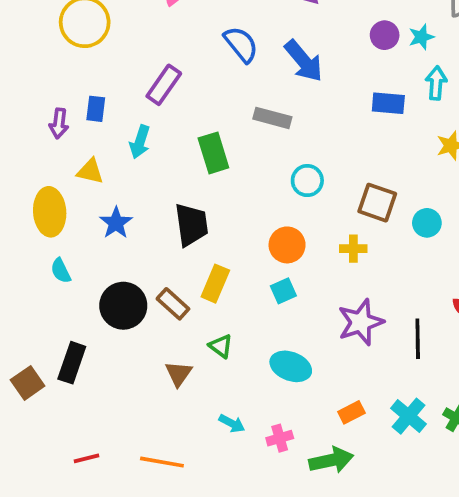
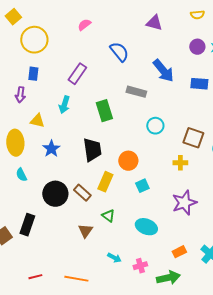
blue arrow: (304, 61) -> (163, 71), moved
blue rectangle: (96, 109) -> (33, 74), moved
orange circle: (287, 245) -> (128, 161), moved

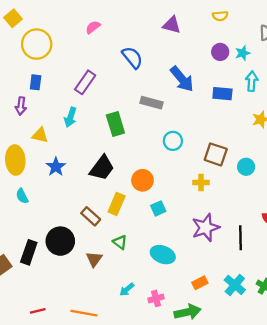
black trapezoid: (92, 150) -> (102, 168), turned 45
black circle: (55, 194) -> (60, 241), moved
cyan arrow: (114, 258) -> (127, 289), turned 112

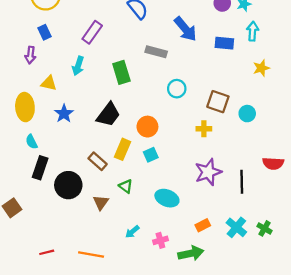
blue rectangle: (36, 82) -> (44, 32), turned -32
cyan square: (158, 208) -> (151, 155), moved
black rectangle: (29, 252) -> (40, 168), moved

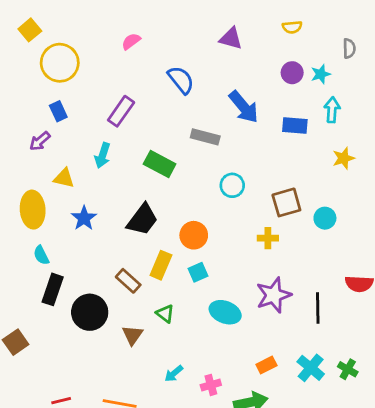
purple arrow: (30, 55) -> (40, 141), turned 42
green rectangle: (121, 72) -> (160, 164), turned -45
brown square: (218, 102) -> (286, 202), turned -35
cyan ellipse: (167, 198) -> (225, 312), moved

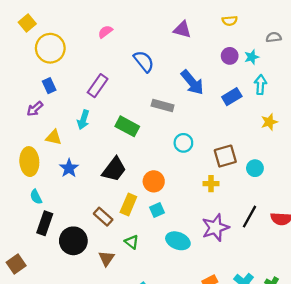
gray semicircle: (349, 48) -> (274, 37), turned -96
blue rectangle: (295, 125) -> (232, 97), turned -36
black line: (318, 308) -> (249, 217), moved, turned 30

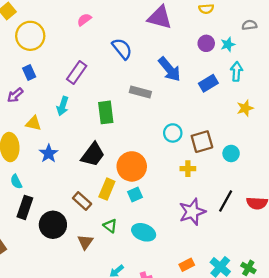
purple triangle: (182, 29) -> (160, 17), size x1.4
green rectangle: (127, 126) -> (106, 112), turned 55
cyan circle: (183, 143) -> (173, 133), moved
orange circle: (154, 181) -> (132, 166), size x1.4
cyan ellipse: (178, 241) -> (144, 232), moved

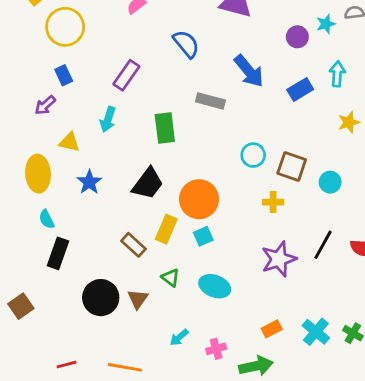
cyan star: (228, 44) -> (326, 24), moved
brown square: (202, 142) -> (292, 166), turned 35
black circle: (53, 225) -> (101, 298), moved

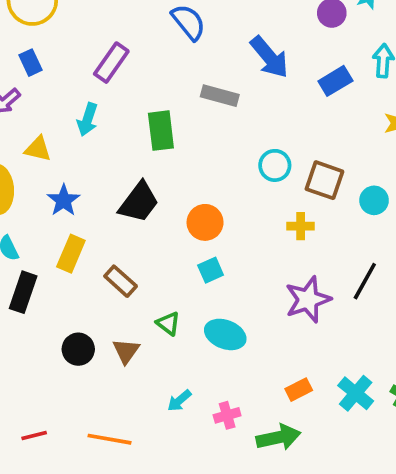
orange circle: (199, 199) -> (205, 222), size x0.7
yellow rectangle: (166, 229) -> (71, 254), moved
black circle: (101, 298) -> (78, 349), size x0.7

